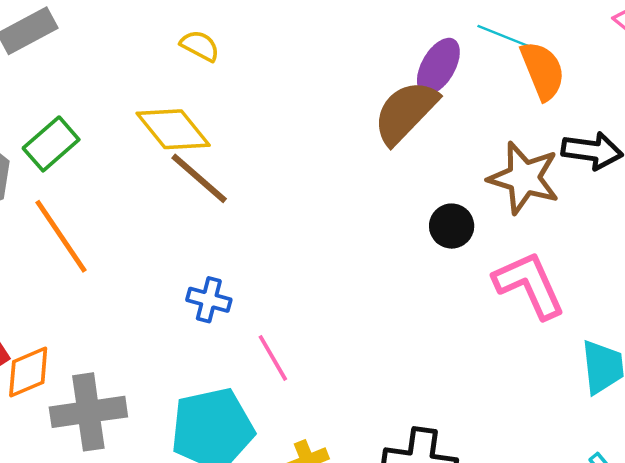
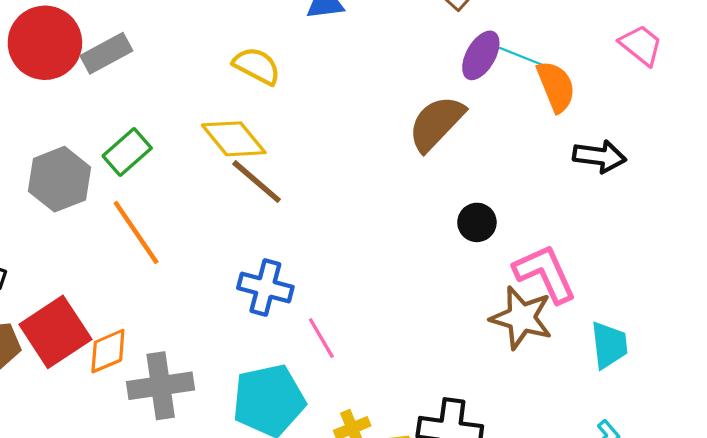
yellow semicircle: (200, 46) -> (257, 66), size x1.4
purple ellipse: (438, 66) -> (481, 55), moved
brown star: (524, 178) -> (521, 318), moved
blue cross: (209, 300) -> (265, 287), size x1.4

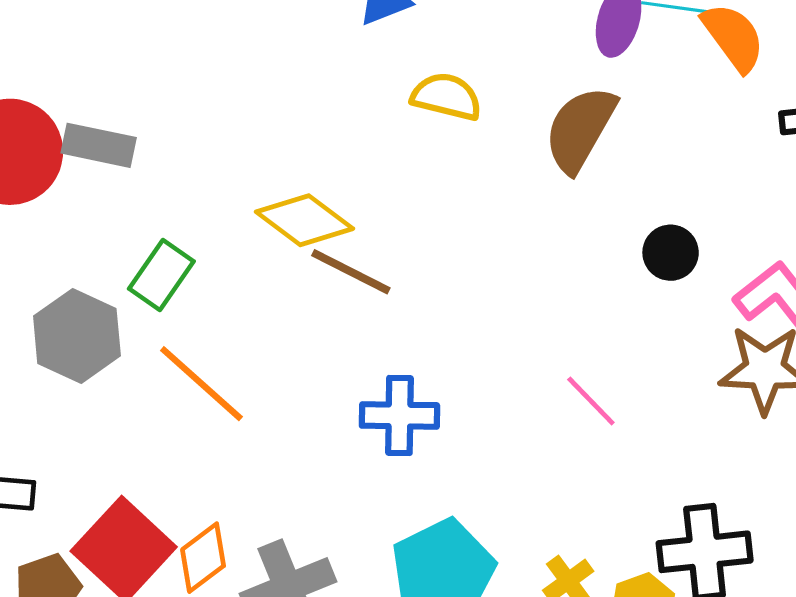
gray rectangle: (106, 53) -> (99, 145), turned 54
yellow semicircle: (257, 66) -> (446, 97), moved
pink line: (321, 338) -> (591, 401), moved

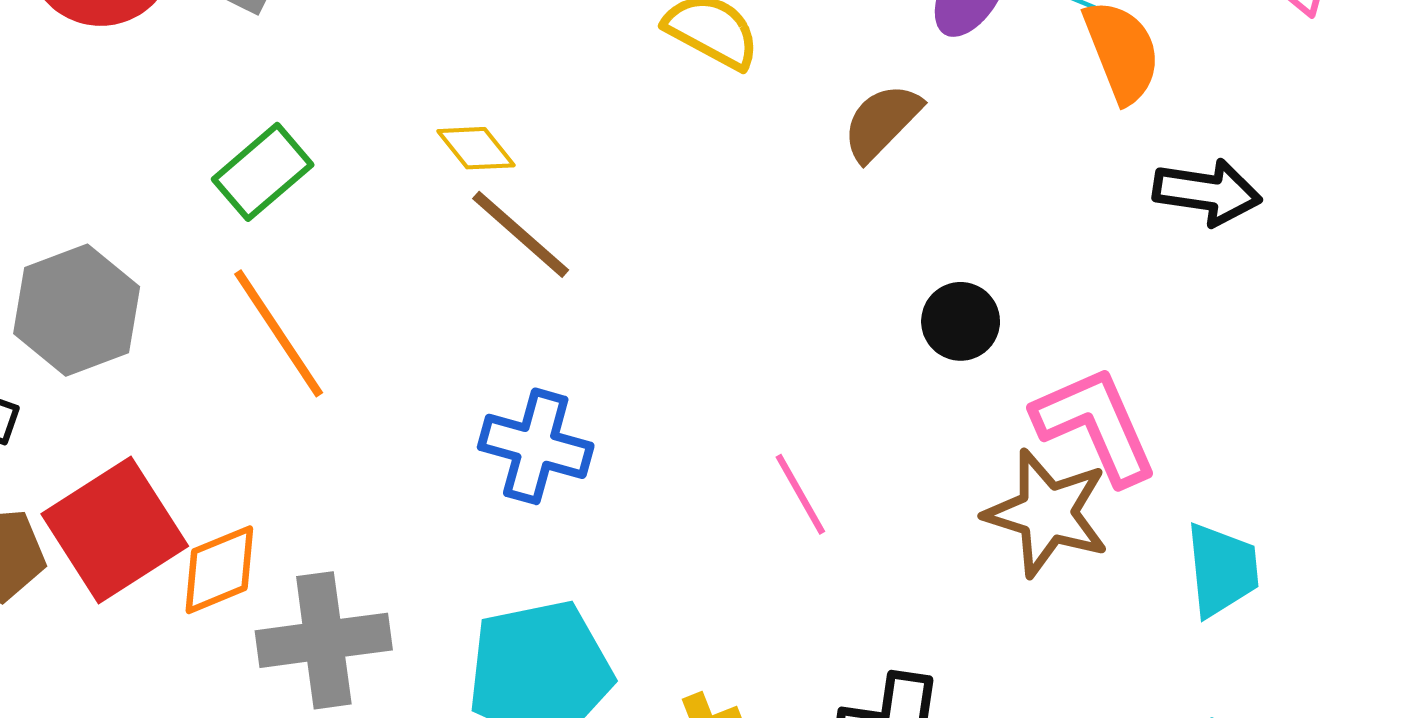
brown semicircle: (580, 129) -> (882, 122), size x0.7
yellow diamond: (305, 220) -> (476, 148), size x0.6
gray hexagon: (77, 336) -> (77, 310), moved

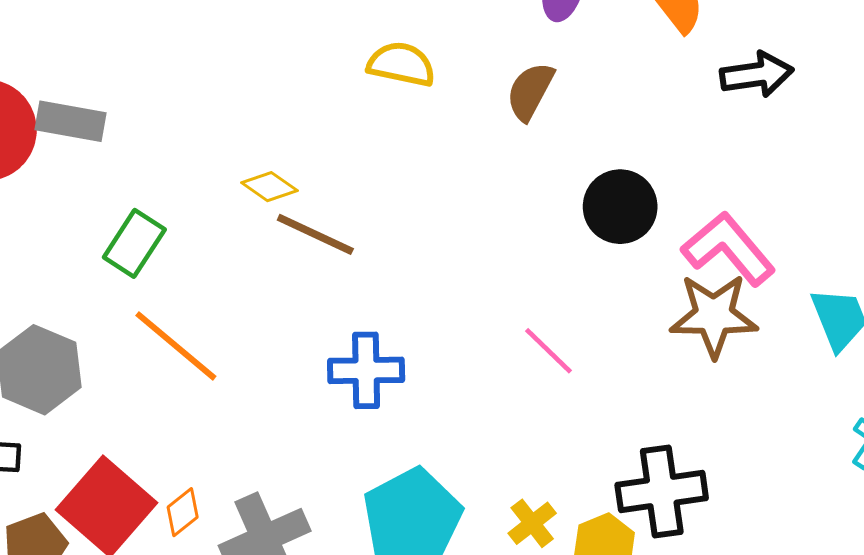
black circle: (961, 321) -> (620, 207), size x1.4
orange diamond: (219, 570) -> (183, 512), size x0.7

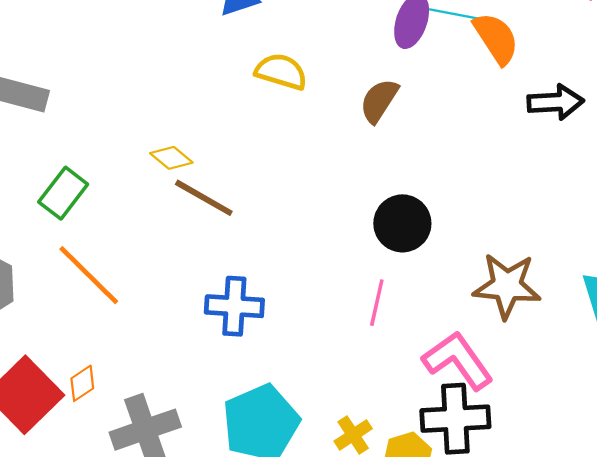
black circle: (620, 207) -> (402, 223), moved
pink L-shape: (728, 249) -> (458, 361), moved
pink line: (549, 351) -> (377, 303), turned 54
orange diamond: (183, 512) -> (82, 383), moved

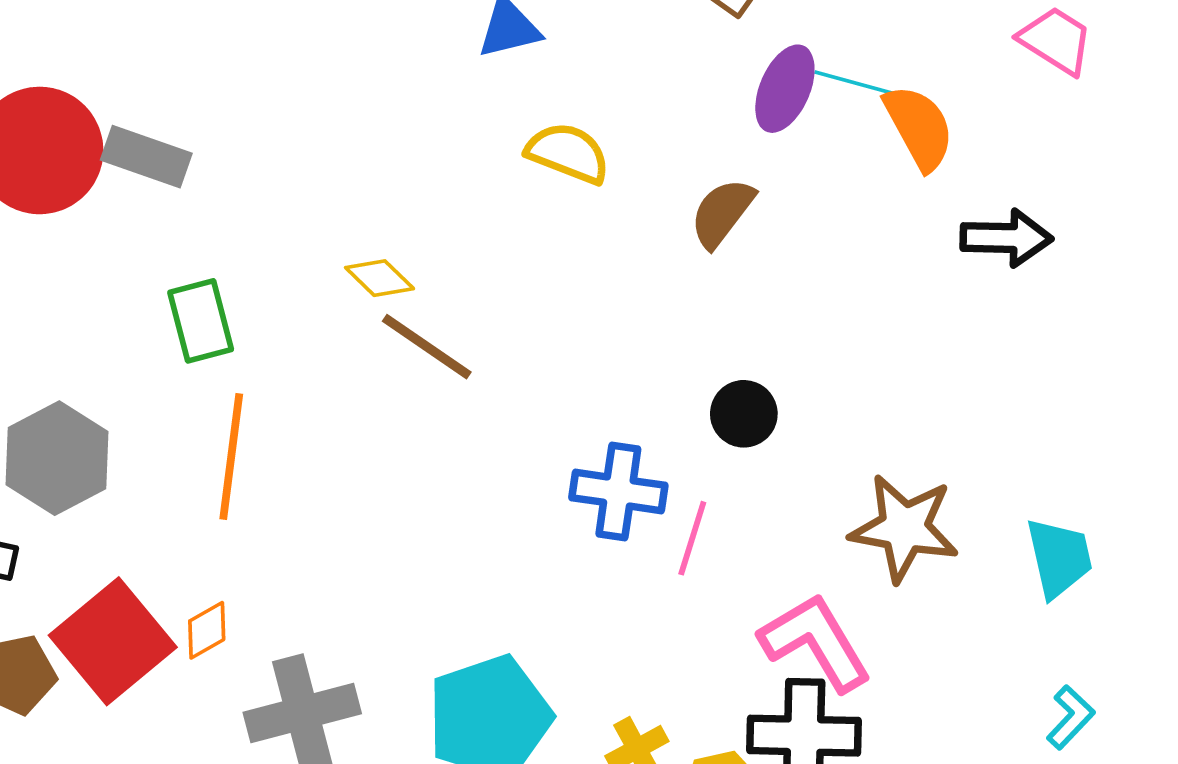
green rectangle: (63, 193) -> (201, 321), turned -57
black circle: (402, 223) -> (744, 414), size x0.7
orange line: (89, 275) -> (231, 457), turned 48
blue cross: (234, 306) -> (618, 492), moved

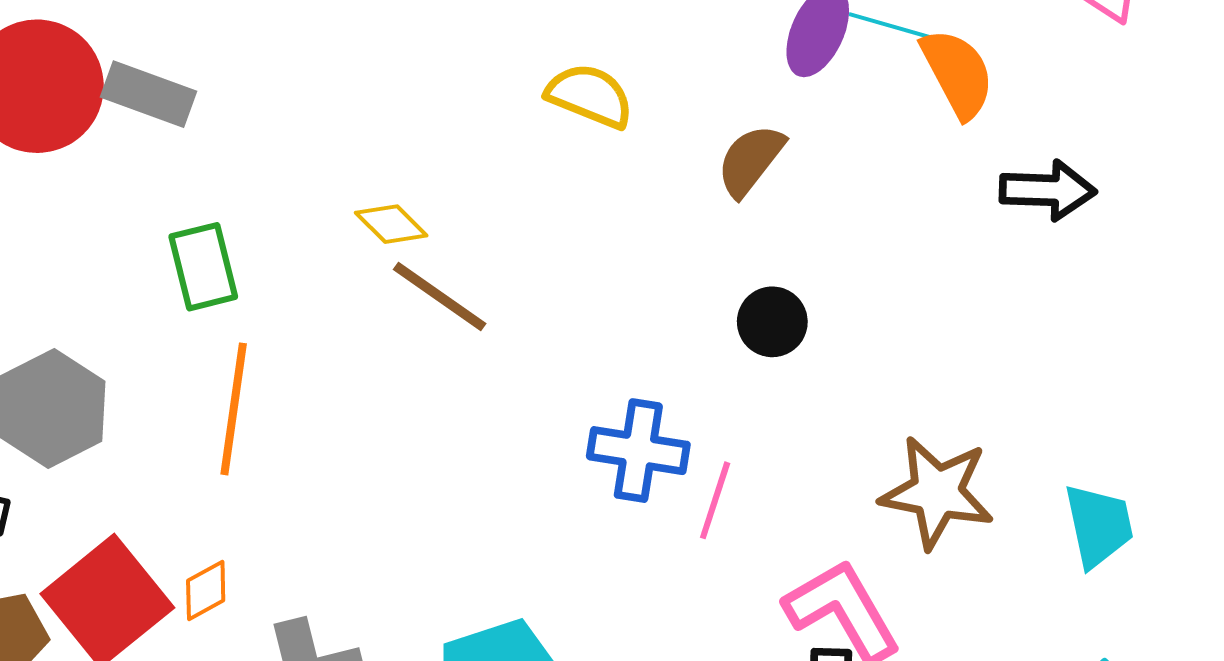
black circle: (744, 414) -> (772, 322), moved

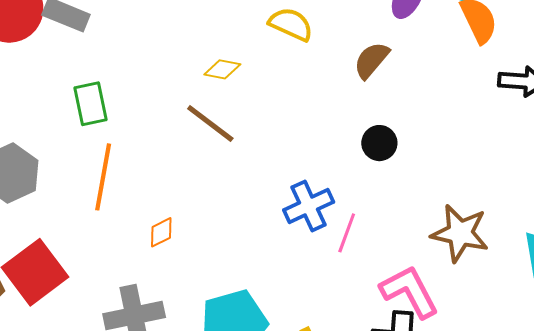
yellow diamond: (391, 224) -> (222, 69), moved, turned -36
blue cross: (638, 451) -> (309, 206), turned -36
orange diamond: (206, 590) -> (161, 232), moved

